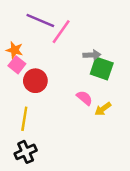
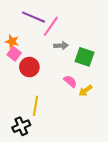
gray arrow: (92, 55) -> (61, 46), moved
yellow line: (24, 119) -> (36, 106), moved

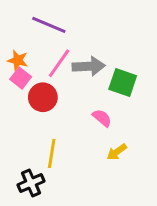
pink line: (51, 26) -> (59, 63), moved
gray arrow: (61, 46) -> (89, 66), size x1.5
yellow arrow: (85, 90) -> (117, 152), moved

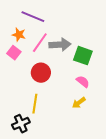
orange star: (18, 60) -> (19, 35), moved
red circle: (43, 97) -> (41, 73), moved
pink semicircle: (102, 118) -> (83, 82), moved

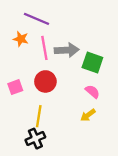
pink line: (40, 43) -> (44, 48), turned -45
pink square: (14, 53) -> (15, 87), moved, turned 32
black cross: (21, 124) -> (35, 139), moved

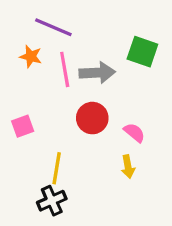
green square: (92, 62) -> (142, 52), moved
red circle: (45, 81) -> (92, 118), moved
yellow arrow: (88, 115) -> (128, 167), turned -64

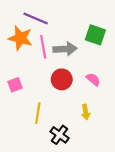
orange star: (31, 56) -> (20, 38), size x1.6
pink semicircle: (134, 133) -> (93, 79), moved
black cross: (52, 201) -> (60, 135), moved, turned -30

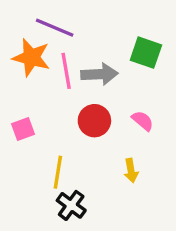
black cross: (60, 135) -> (71, 205), moved

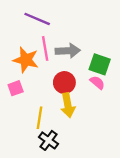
green square: (146, 53) -> (100, 64), moved
orange star: (31, 58) -> (26, 60), moved
yellow arrow: (131, 171) -> (68, 105), moved, size x1.5

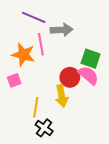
gray arrow: (68, 51) -> (62, 30), moved
red circle: (64, 83) -> (70, 77), moved
pink semicircle: (97, 83) -> (88, 75), size x1.5

